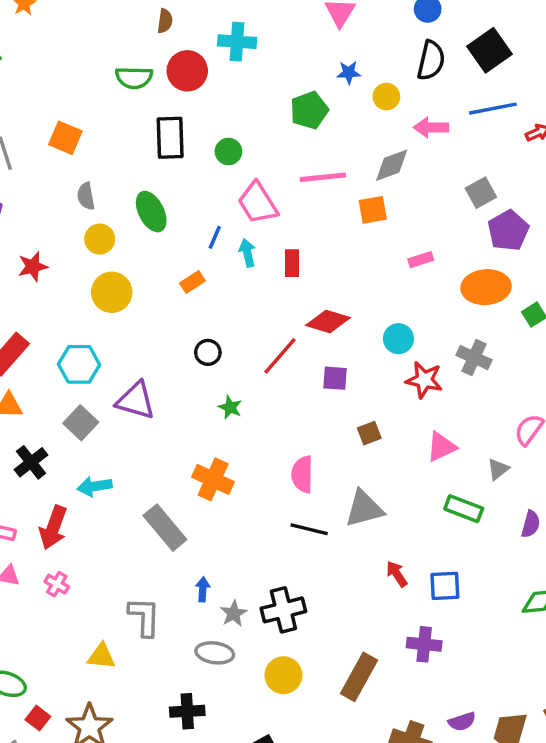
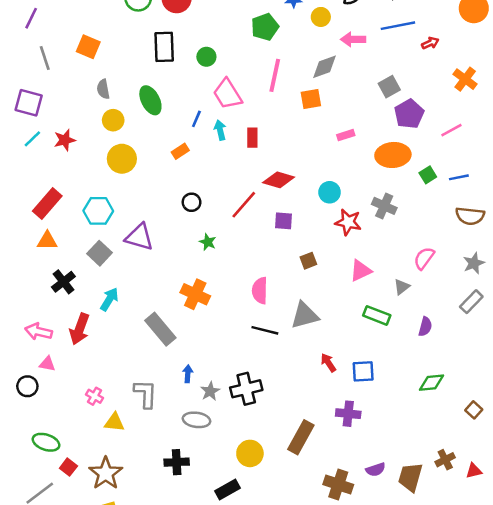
pink line: (323, 177) -> (275, 75), turned -72
cyan arrow: (95, 486) -> (109, 299), turned 130
pink cross: (57, 584) -> (95, 396), moved
yellow circle: (283, 675) -> (250, 453), moved

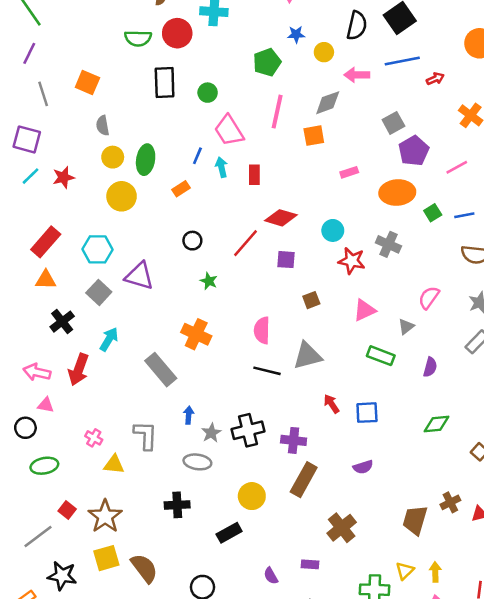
green ellipse: (150, 100) -> (146, 160), moved, turned 36
purple cross: (348, 414) -> (294, 440), moved
green ellipse: (46, 442) -> (44, 466), moved, turned -30
purple semicircle: (376, 470) -> (363, 467), moved
brown cross: (338, 485) -> (342, 528), turned 32

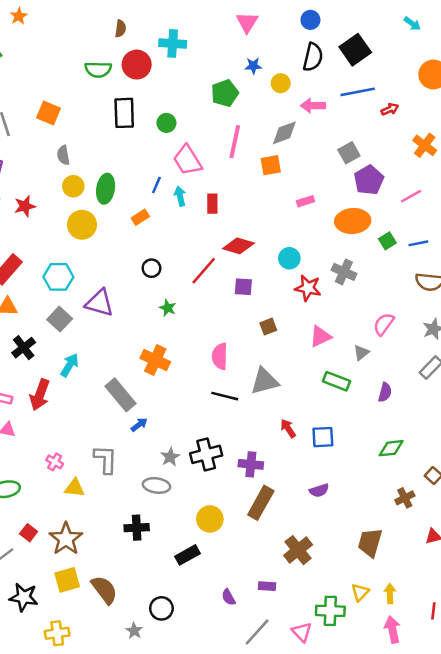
blue arrow: (189, 415) -> (139, 425), moved, turned 49
brown cross: (450, 502) -> (405, 498), moved

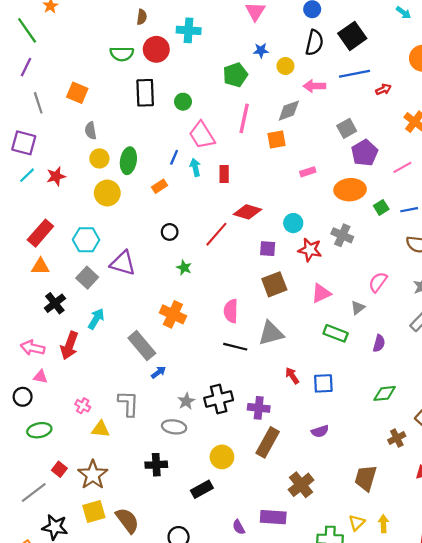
purple square: (243, 287) -> (268, 249), moved
brown square: (268, 327) -> (274, 284), size x1.6
purple rectangle: (267, 586) -> (273, 517), size x1.6

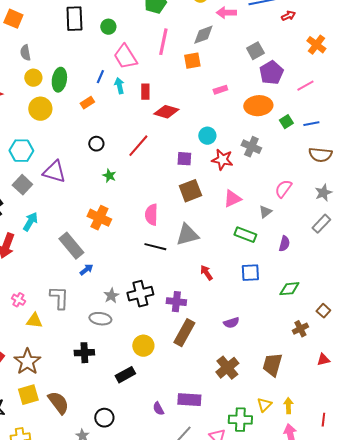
red diamond: (248, 212) -> (166, 112), moved
blue square: (323, 383) -> (250, 273), moved
brown cross: (301, 485) -> (227, 368), moved

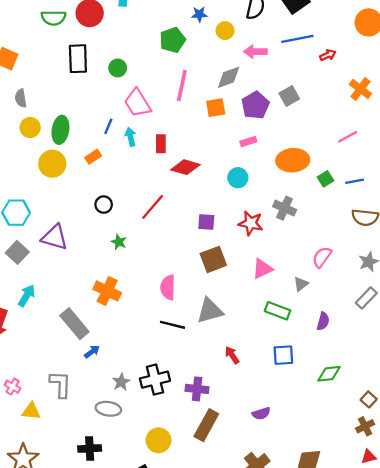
purple pentagon: (271, 73) -> (255, 105), moved
yellow circle: (40, 109) -> (52, 164), moved
cyan circle: (207, 136) -> (238, 178), moved
brown cross: (300, 329) -> (365, 426), moved

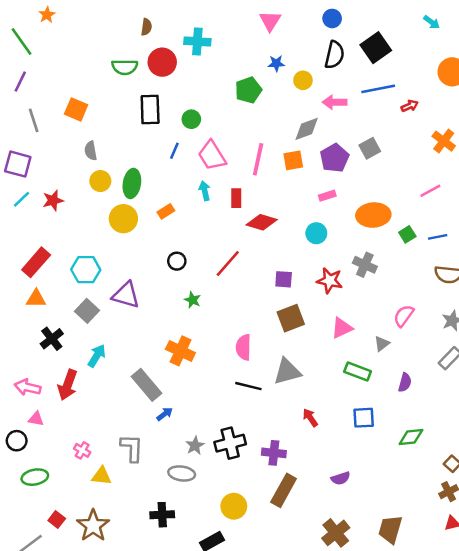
pink line: (182, 85) -> (258, 159), moved
blue line: (108, 126) -> (174, 151), moved

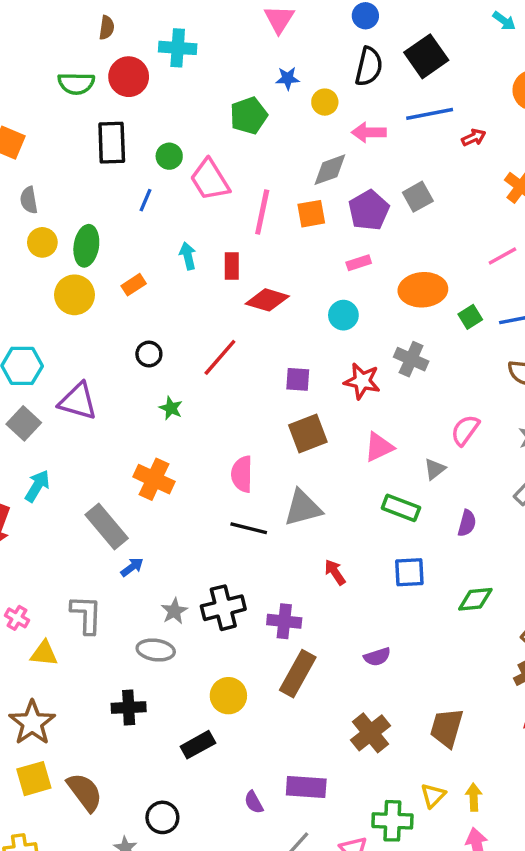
pink trapezoid: (212, 156) -> (210, 180), moved

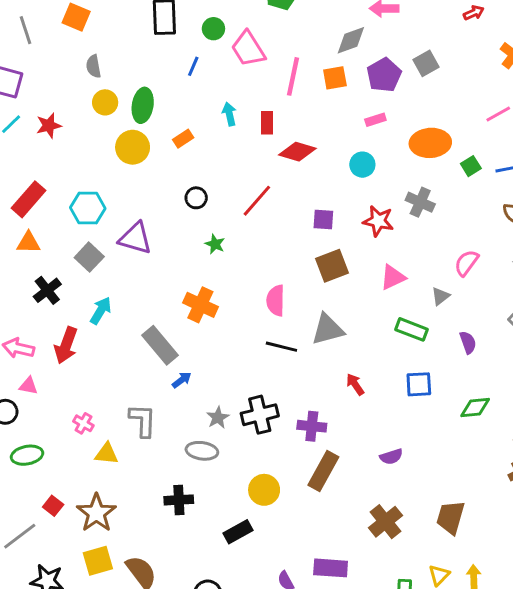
purple semicircle: (467, 523) -> (468, 342), turned -35

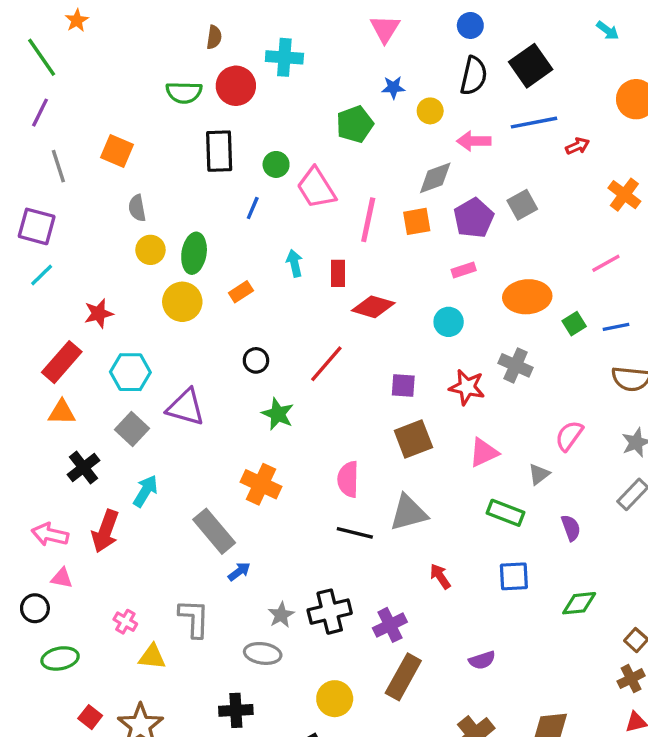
red star: (49, 126) -> (99, 314), moved
green star: (215, 244) -> (278, 414), size x1.4
purple cross: (312, 426) -> (390, 625), turned -32

